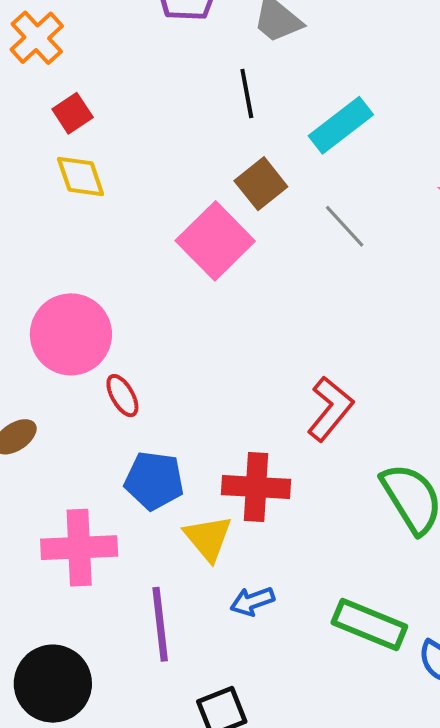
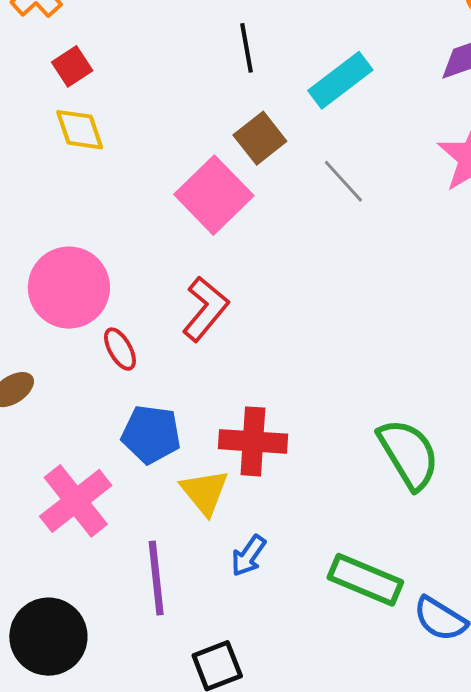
red L-shape: (330, 409) -> (205, 309), moved
pink cross: (79, 548) -> (76, 501), turned -36
blue arrow: (252, 601) -> (248, 556), turned -36

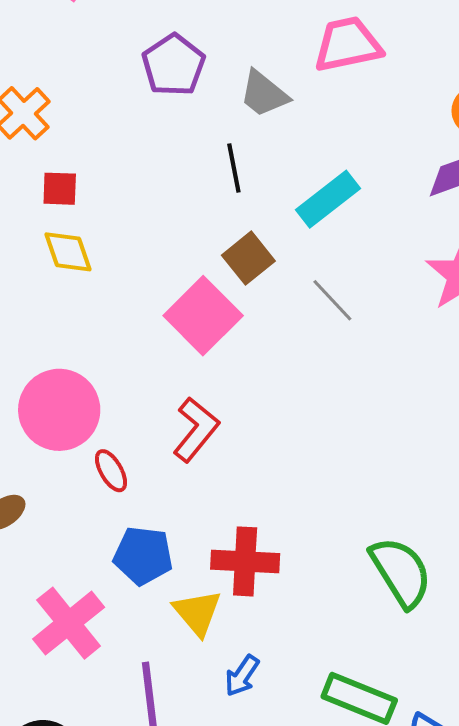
red square: (72, 66) -> (60, 189), turned 36

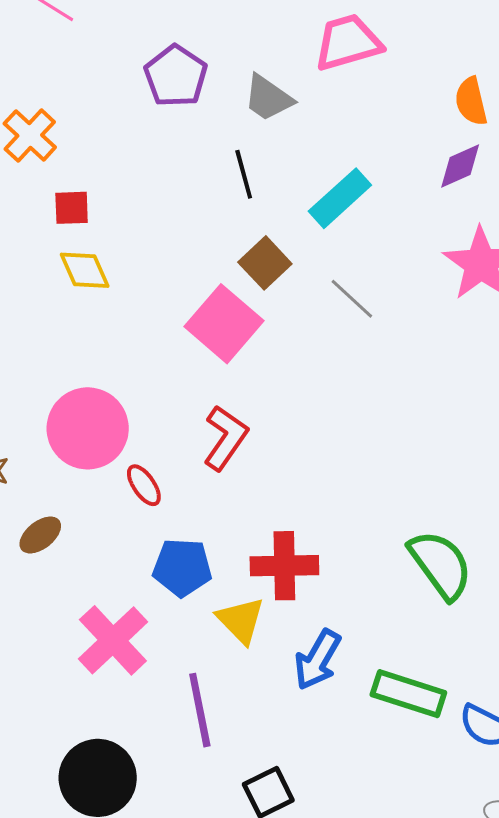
blue arrow: (242, 676) -> (317, 660), moved, size x1.4

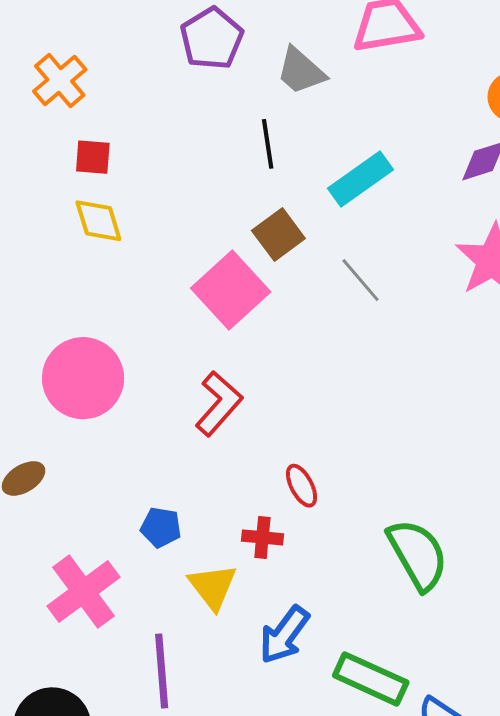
red ellipse: (144, 485) -> (302, 486), moved
red cross: (284, 566) -> (262, 537), size x0.6
blue pentagon: (182, 567) -> (161, 527), size x0.7

